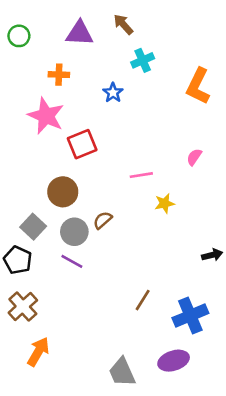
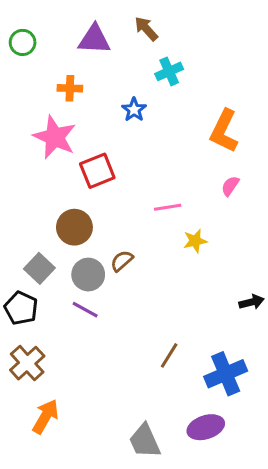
orange L-shape: (198, 86) -> (224, 131), moved

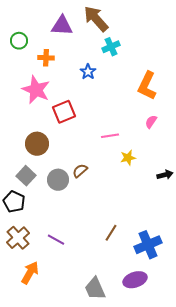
brown arrow: (146, 29) -> (96, 19), size x1.6
green circle: (23, 42) -> (19, 41), moved
brown circle: (74, 227) -> (37, 144), moved
black arrow: (252, 302) -> (165, 175), moved
purple line: (85, 310) -> (56, 240), moved

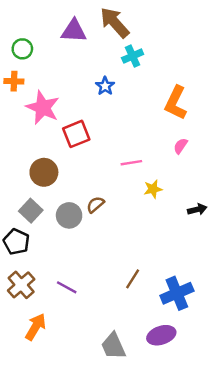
orange cross: (46, 58) -> (14, 81), moved

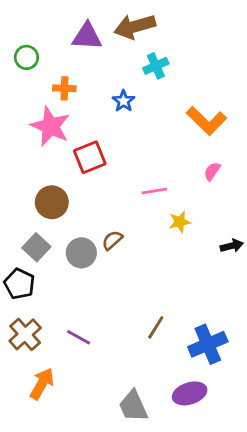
brown arrow: (115, 23) -> (135, 26), turned -64
orange cross: (14, 81) -> (64, 88), moved
orange L-shape: (176, 103) -> (206, 121), turned -72

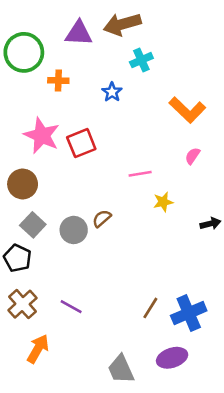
green circle: (26, 57) -> (24, 52), size x1.8
pink star: (50, 126) -> (42, 135), moved
brown circle: (52, 202) -> (23, 184), moved
brown line: (156, 327) -> (150, 308), moved

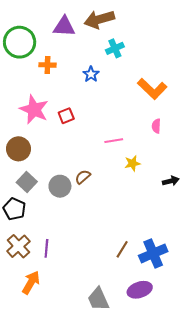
red square: (81, 143) -> (66, 116), size x0.7
pink semicircle: (192, 156) -> (156, 126), turned -32
purple line: (71, 307) -> (46, 248), moved, turned 66

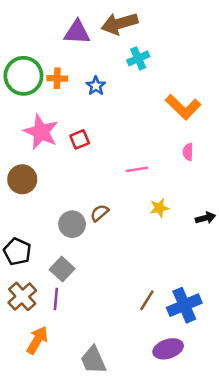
green circle: (20, 42) -> (23, 76), moved
blue star: (91, 74) -> (96, 86), moved
yellow star: (132, 163) -> (159, 208), moved
gray square: (27, 182) -> (62, 269), moved
gray trapezoid: (98, 299) -> (93, 360), moved

